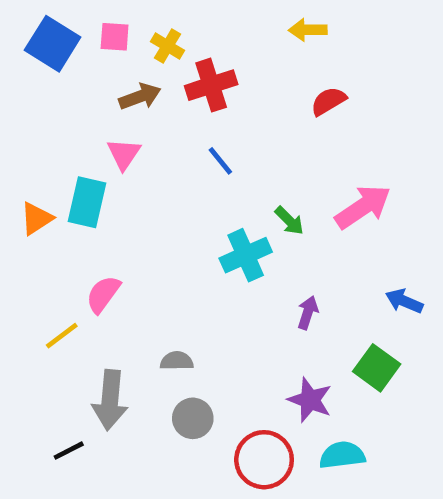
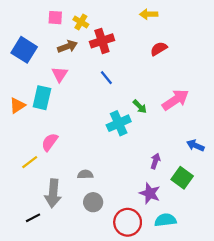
blue square: (53, 44) -> (24, 50), moved
purple arrow: (308, 313) -> (155, 161), moved

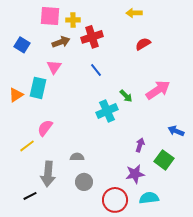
pink square: (55, 18) -> (50, 16), size x1.5
yellow cross: (81, 22) -> (73, 20), turned -32
blue square: (24, 50) -> (22, 45), size x0.7
purple star: (150, 193) -> (135, 174), turned -30

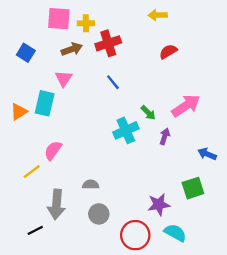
purple arrow: (140, 145) -> (165, 136), moved
green square: (164, 160) -> (193, 188), turned 36
cyan semicircle: (149, 198) -> (175, 233), turned 36

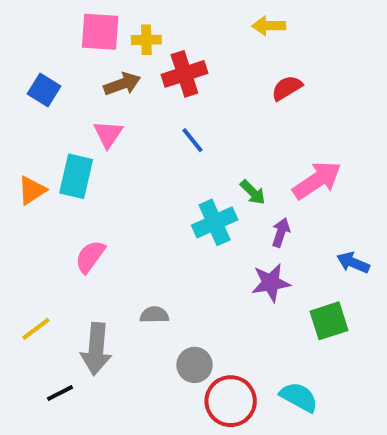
yellow line: (32, 172) -> (36, 329), moved
purple star: (159, 205) -> (271, 283), moved
gray circle: (99, 214) -> (195, 365), moved

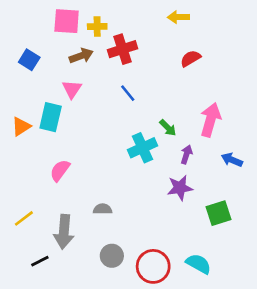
pink arrow: (317, 180) -> (210, 120), turned -40
blue arrow: (353, 263) -> (232, 160), moved
gray circle: (195, 365) -> (112, 256), moved

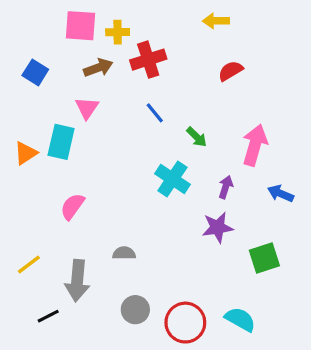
green arrow: (168, 128) -> (197, 137), moved
cyan cross: (142, 148) -> (172, 179), turned -32

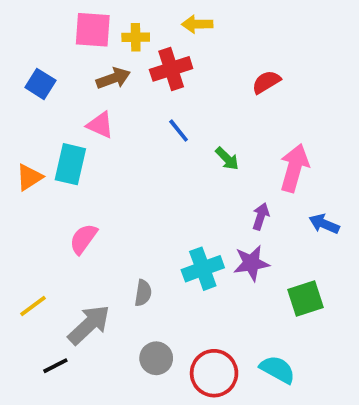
yellow arrow: (216, 21) -> (197, 24), moved
pink triangle: (87, 108) -> (100, 125), turned -40
cyan cross: (172, 179) -> (203, 269), moved, turned 36
gray semicircle: (124, 253) -> (143, 293), turned 100
gray arrow: (77, 281) -> (89, 325), turned -138

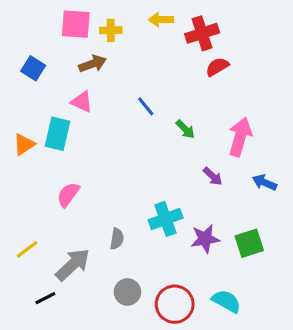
red cross: (171, 69) -> (202, 33), moved
purple arrow: (261, 216) -> (213, 176), turned 115
purple star: (251, 263) -> (205, 239), moved

